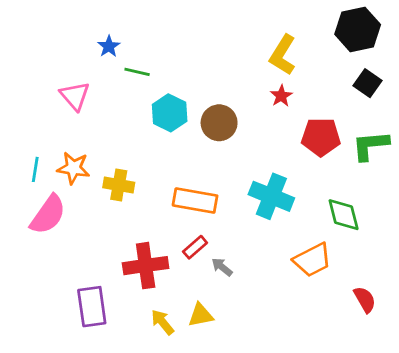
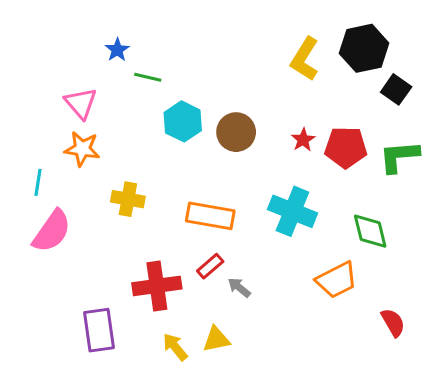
black hexagon: (358, 29) -> (364, 48), moved
red star: (281, 96) -> (303, 140), moved
orange star: (73, 168) -> (82, 149), moved

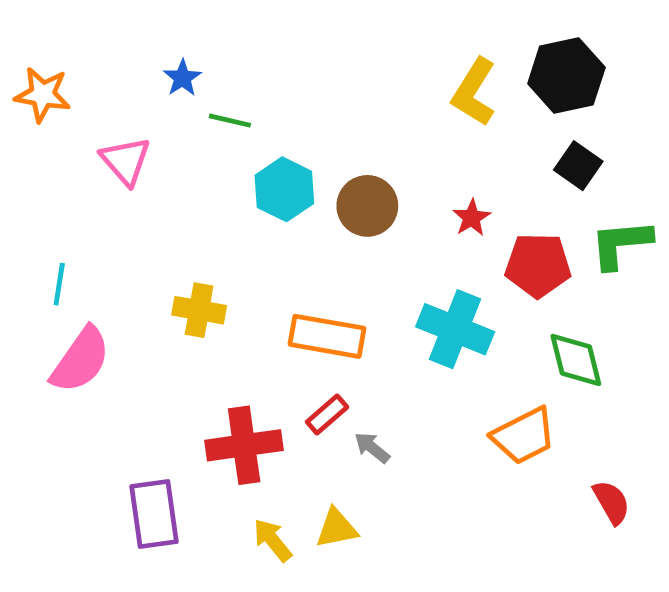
black square: (396, 89) -> (578, 166), moved
red pentagon: (346, 147) -> (538, 265), moved
orange star: (82, 149) -> (43, 95), moved

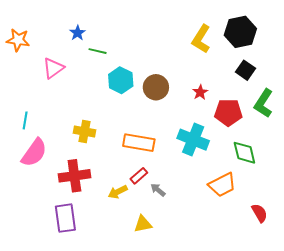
pink triangle: (126, 161) -> (53, 68), turned 35
green L-shape: (621, 244) -> (264, 103), turned -52
red cross: (244, 445) -> (74, 176), moved
yellow arrow: (273, 540) -> (118, 192), moved, turned -78

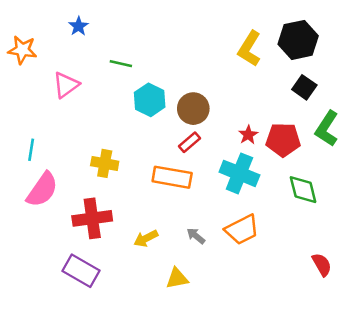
blue star: (77, 33) -> (78, 26), moved
red star: (200, 92) -> (248, 135), moved
red rectangle: (139, 176) -> (190, 142), moved
orange trapezoid: (222, 185) -> (242, 230), moved
purple rectangle: (65, 218) -> (81, 271), turned -52

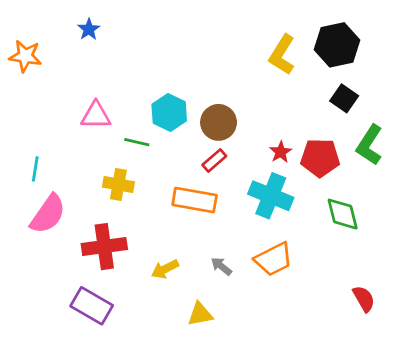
green line: (121, 64) -> (137, 142), moved
pink triangle: (66, 85) -> (96, 115), moved, turned 36

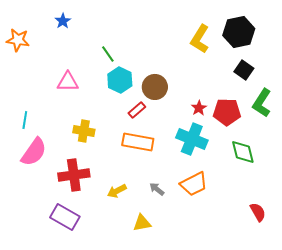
green line: (137, 142) -> (108, 54), moved, turned 42
red rectangle: (214, 160) -> (137, 110), moved

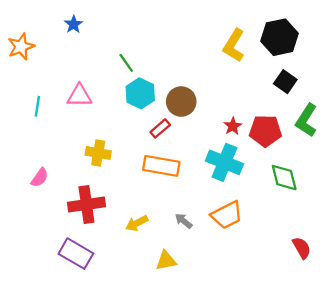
orange star: (18, 40) -> (21, 47), turned -30
cyan line: (25, 120) -> (37, 106), moved
pink semicircle: (34, 152) -> (40, 178), size x0.6

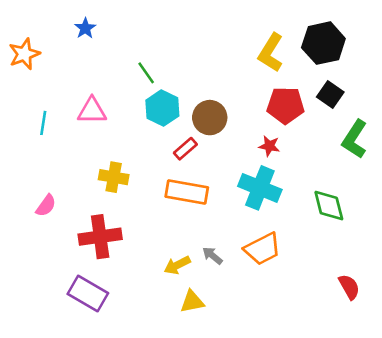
red star: (233, 126) -> (269, 146), turned -30
red pentagon: (265, 131) -> (286, 105), moved
yellow arrow: (137, 223) -> (177, 265), moved

